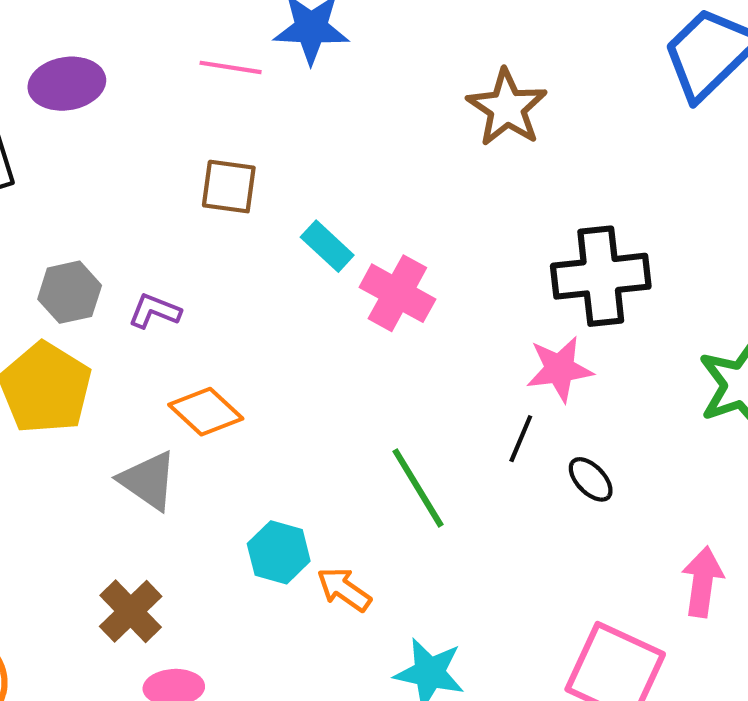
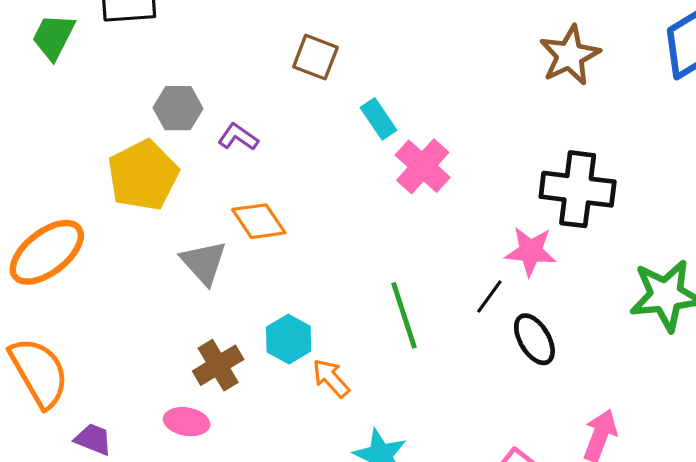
brown star: (507, 108) -> (570, 55), moved
black ellipse: (591, 479) -> (534, 339), size x1.4
brown cross: (131, 611) -> (218, 365), moved

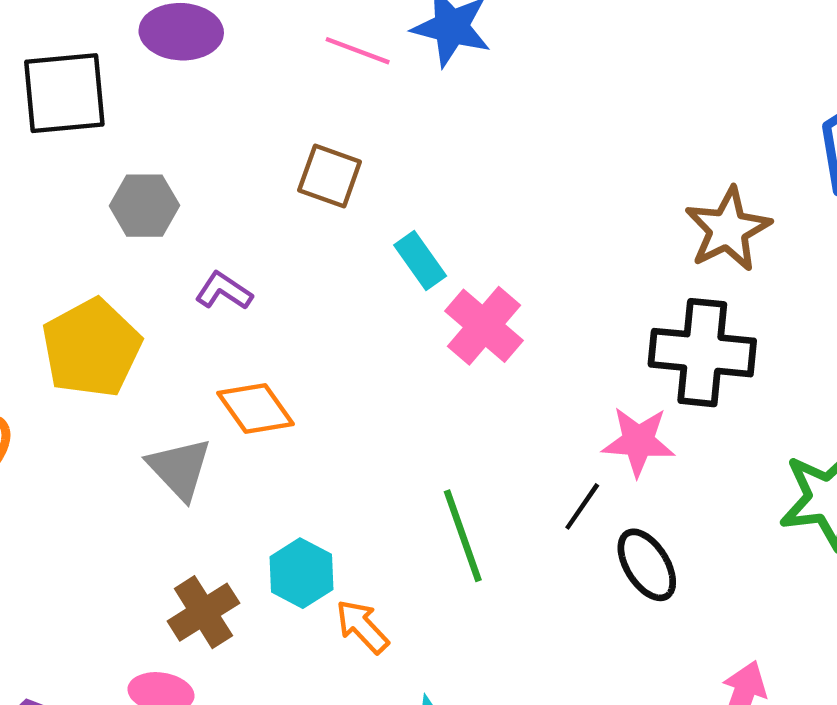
brown star: (570, 55) -> (728, 229), moved
gray hexagon: (178, 108) -> (144, 206), moved

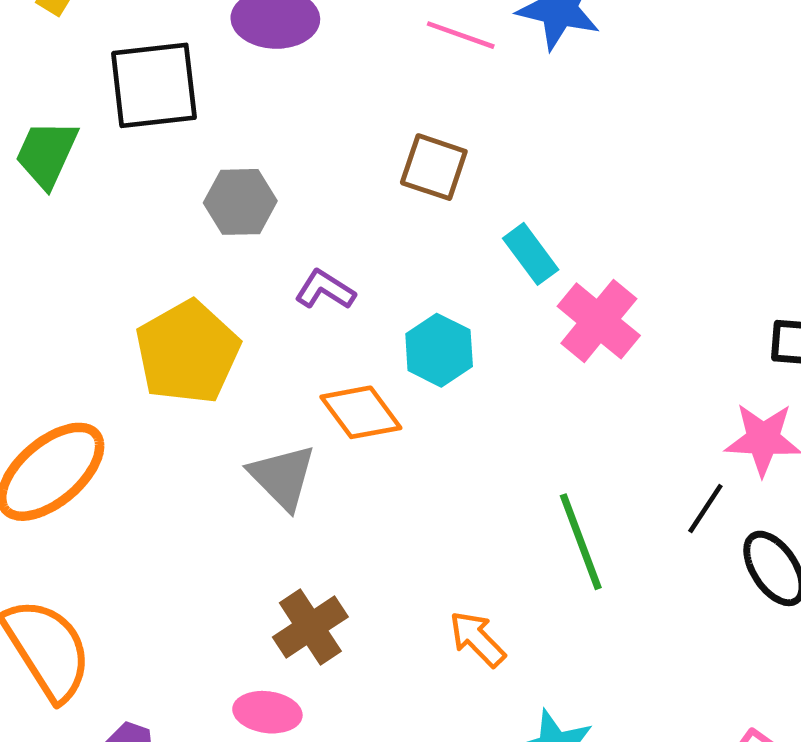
cyan hexagon: (301, 573) -> (439, 350), moved

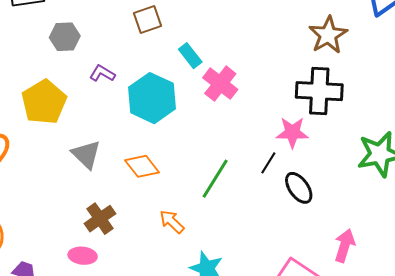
brown square: (434, 167) -> (148, 19), turned -36
cyan hexagon: (439, 350) -> (152, 98), size x1.6
orange diamond: (361, 412) -> (142, 166), moved
green line: (581, 542) -> (215, 179), turned 54

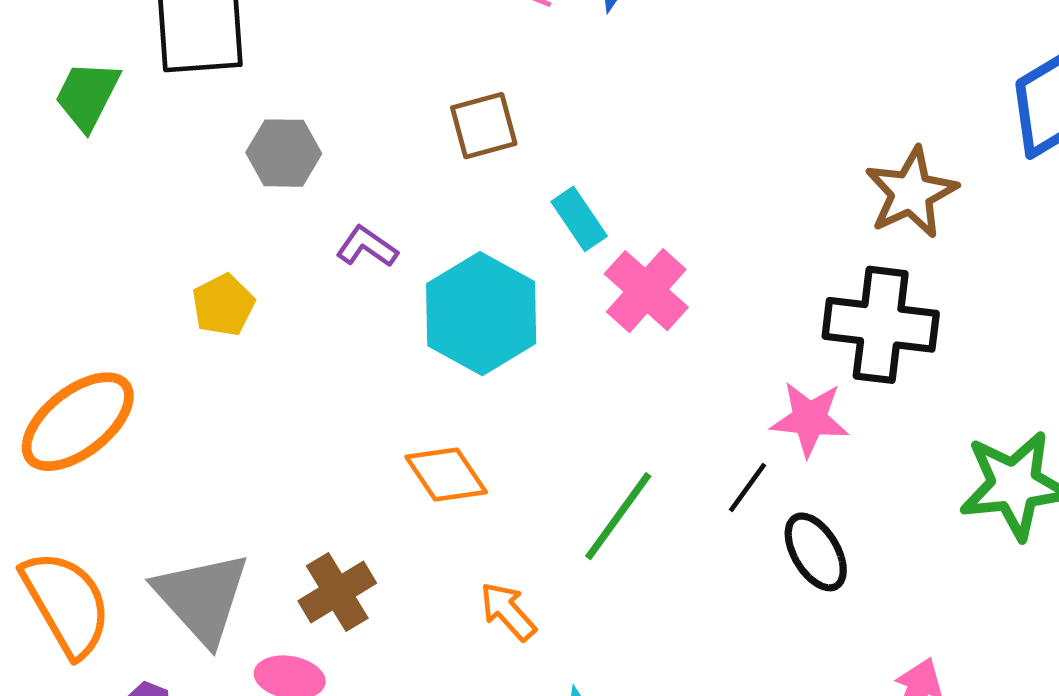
yellow pentagon: (44, 102) -> (223, 305), size x0.6
gray triangle: (86, 154) -> (202, 598), moved, size x1.4

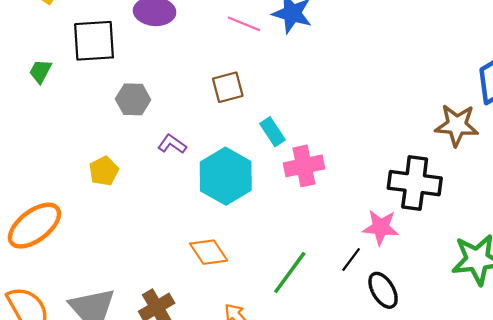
green trapezoid: (87, 95) -> (40, 71), size x0.7
brown star: (911, 193) -> (457, 125), moved, turned 30
pink cross: (646, 291) -> (304, 166), turned 36

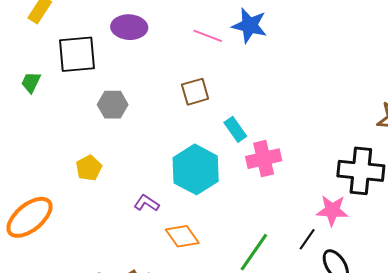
purple L-shape: (172, 144) -> (147, 203), moved

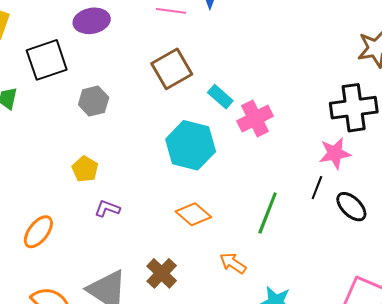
brown square: (195, 92) -> (172, 69), size x1.4
purple L-shape: (147, 203) -> (107, 209), moved
orange ellipse: (29, 217) -> (38, 232), size x0.7

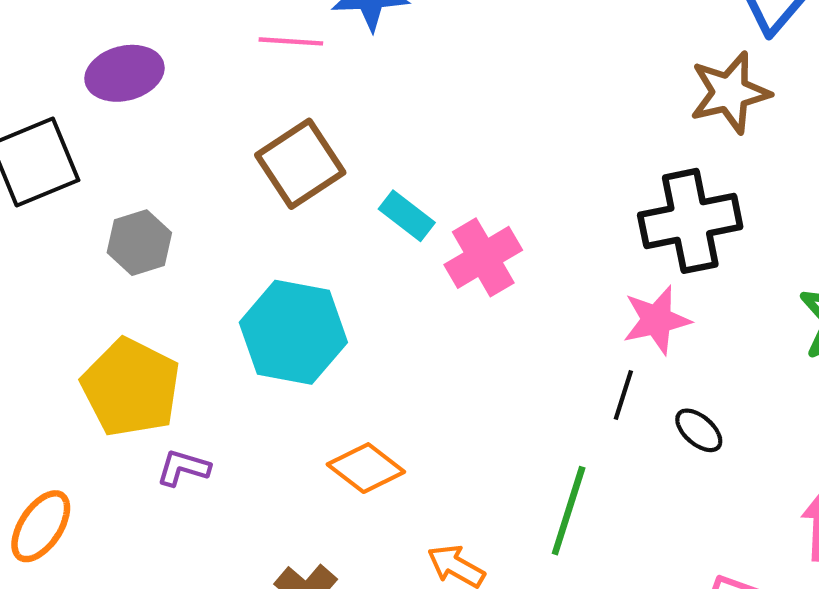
cyan hexagon: (191, 145) -> (293, 332), moved
yellow pentagon: (85, 169) -> (131, 387), size x1.8
black ellipse: (351, 207) -> (699, 430), size x0.7
green line: (268, 213) -> (569, 511), moved

